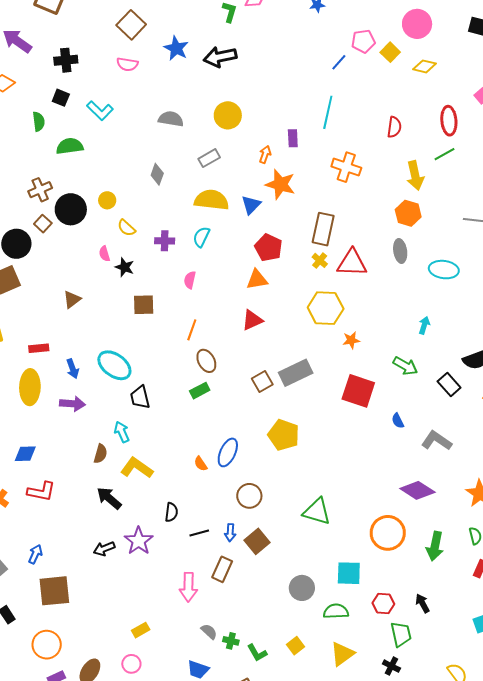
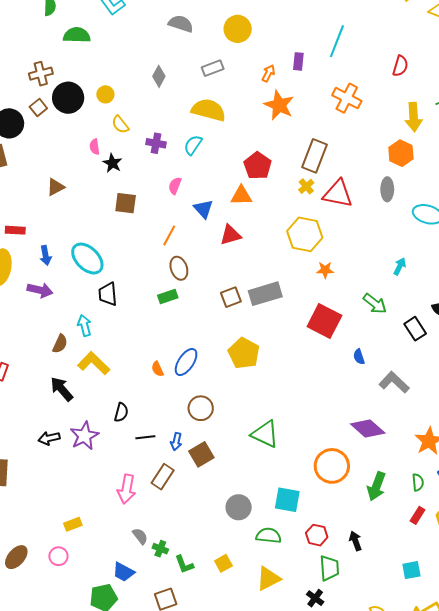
blue triangle: (251, 205) -> (203, 209), moved, turned -35

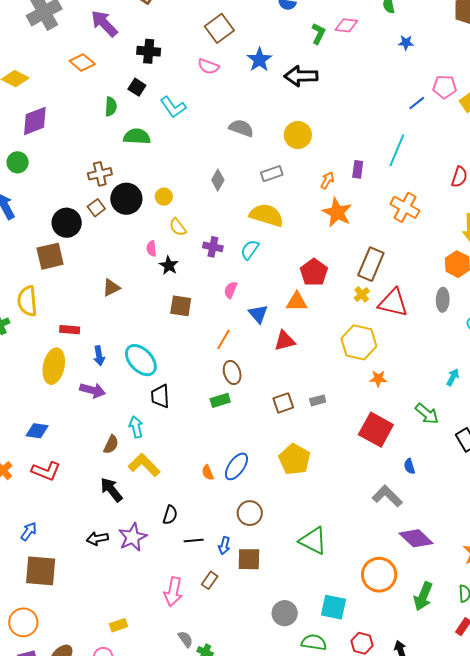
gray rectangle: (265, 294) -> (318, 400), size x0.5
gray L-shape: (394, 382) -> (387, 496), moved
brown square: (201, 454) -> (249, 559), turned 30
brown rectangle: (163, 477) -> (210, 580), size x0.7

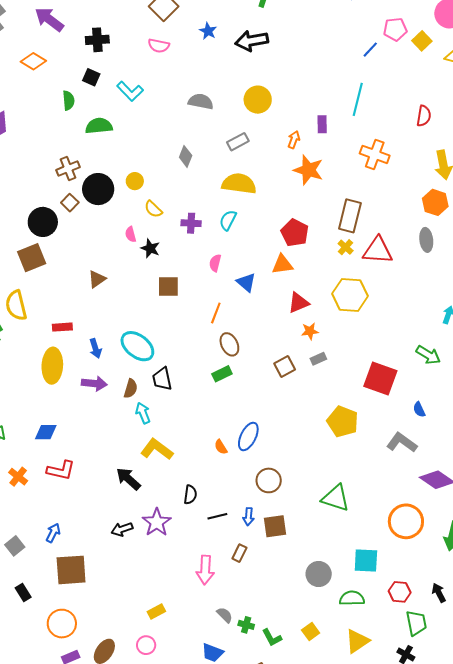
blue star: (259, 60) -> (208, 31), size x0.7
red triangle: (285, 341) -> (298, 303), moved
orange star: (378, 379) -> (310, 331), moved
brown semicircle: (111, 444) -> (131, 389), moved
yellow pentagon: (294, 459) -> (343, 422), moved

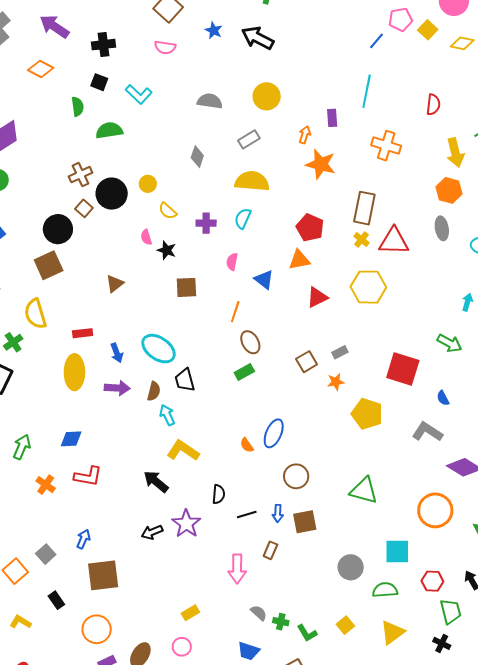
black arrow: (252, 41) -> (258, 38), turned 40
orange star: (310, 331) -> (336, 382), moved

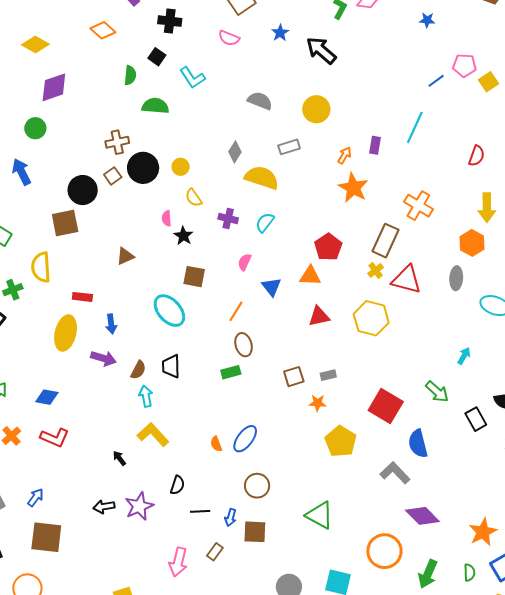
orange cross: (386, 146) -> (418, 206), moved
yellow semicircle: (252, 181) -> (262, 178), moved
cyan ellipse: (159, 349) -> (169, 311), moved
blue semicircle: (443, 398) -> (418, 444), size x1.8
black arrow: (156, 482) -> (119, 458), size x0.6

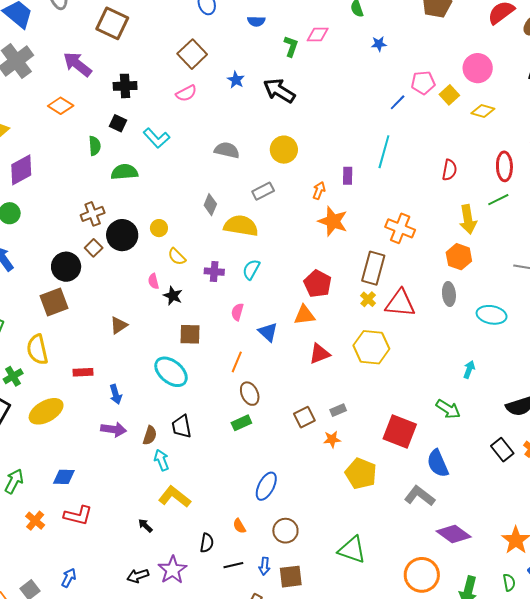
pink semicircle: (229, 38) -> (186, 93), turned -40
yellow ellipse: (66, 333) -> (46, 411), moved, turned 56
black rectangle: (476, 419) -> (502, 450), moved
orange semicircle: (216, 444) -> (239, 526), moved

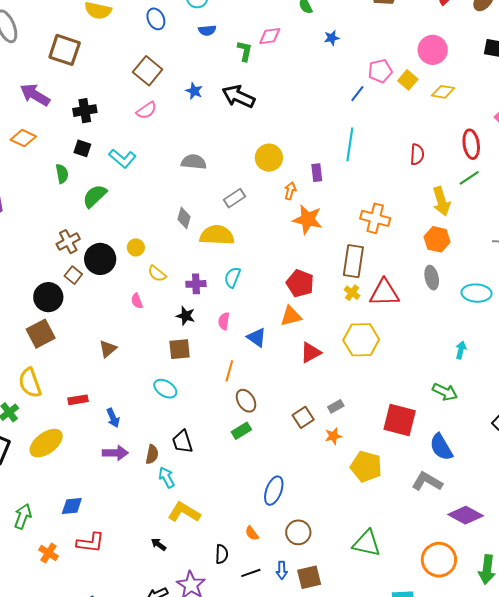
yellow circle: (284, 150) -> (269, 158), moved
green semicircle: (124, 172) -> (95, 196), turned -32
black star: (173, 296) -> (186, 316), moved
cyan ellipse: (171, 372) -> (165, 389), size x0.7

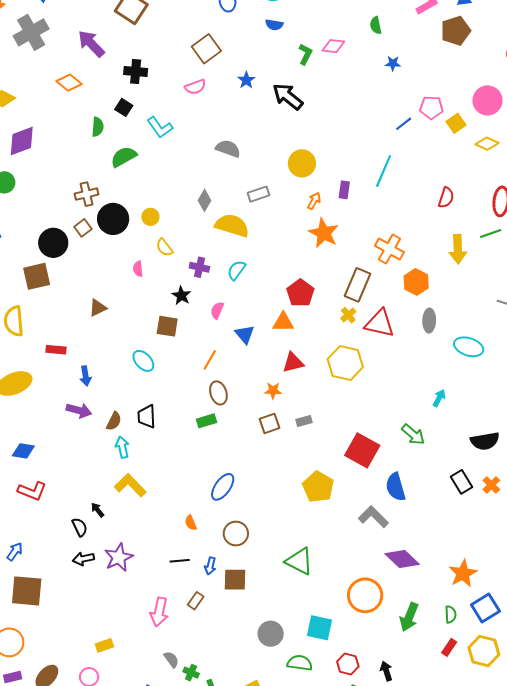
orange hexagon: (437, 239) -> (416, 282), moved
orange star: (333, 436) -> (273, 391), moved
black semicircle: (222, 554) -> (80, 527), moved, turned -42

